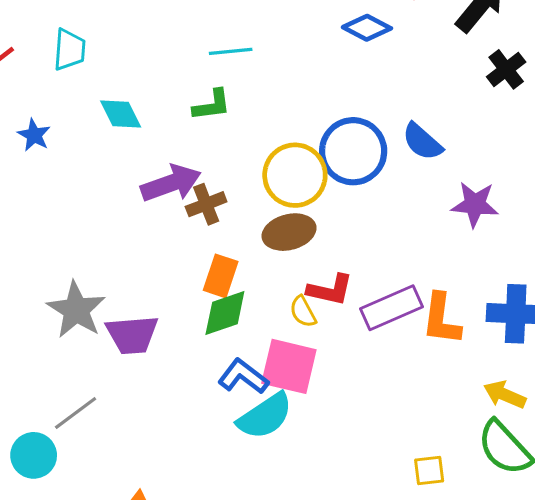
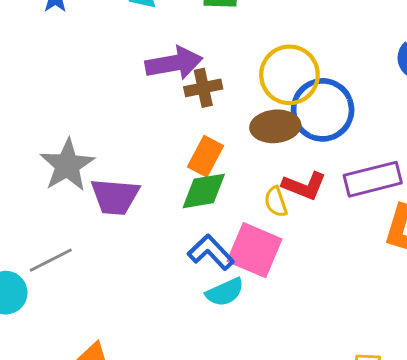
blue circle: (353, 151) -> (323, 110), moved
purple rectangle: (392, 308) -> (373, 179), moved
cyan semicircle: (265, 416) -> (225, 292), size x0.7

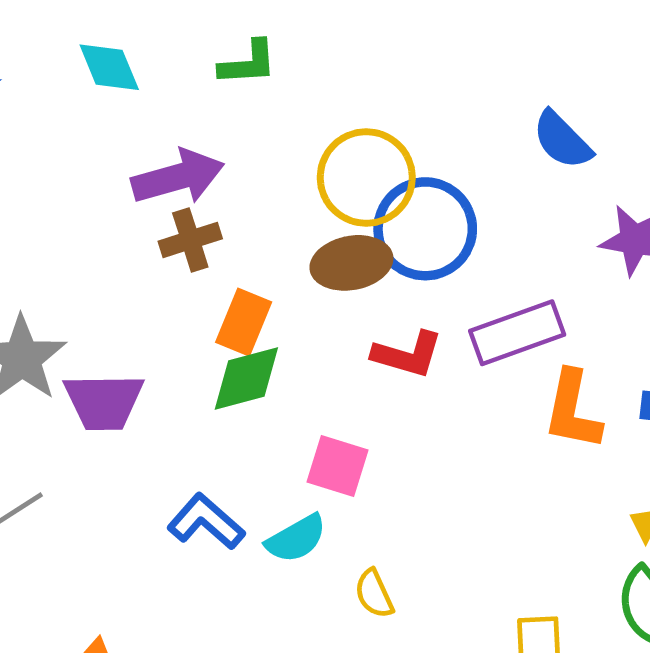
brown cross: (203, 88) -> (190, 240), moved
yellow semicircle: (276, 202) -> (374, 594), moved
pink square: (254, 250) -> (337, 466), size x0.7
blue L-shape: (211, 252) -> (206, 522), moved

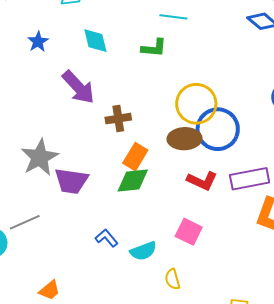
purple arrow: (178, 177) -> (78, 87), moved, turned 54
pink square: (337, 466) -> (189, 232), moved
blue L-shape: (206, 522) -> (107, 238), size x0.7

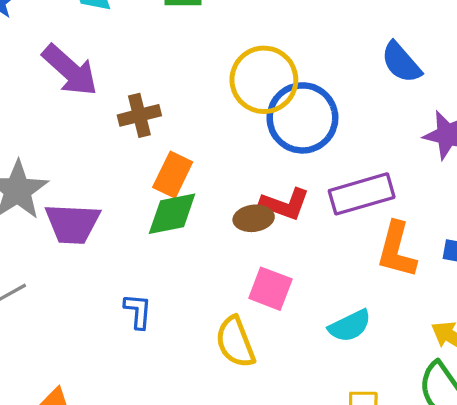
brown ellipse: (185, 139) -> (254, 218), moved, size x0.7
blue L-shape: (107, 238) -> (138, 311), turned 50
cyan semicircle: (143, 251) -> (350, 326), moved
yellow semicircle: (173, 279) -> (235, 342), moved, size x1.5

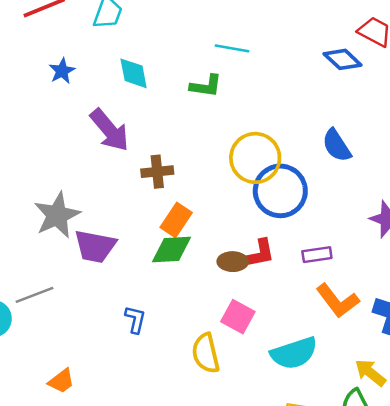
blue semicircle: (401, 62) -> (337, 145), moved
purple rectangle: (362, 194) -> (317, 255), size x0.6
red L-shape: (285, 204) -> (258, 254), turned -39
orange L-shape: (397, 250) -> (338, 301), turned -60
cyan semicircle: (350, 326) -> (294, 353), size x1.4

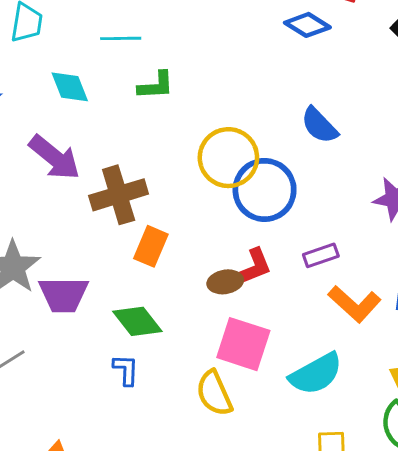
cyan line: (232, 48) -> (121, 38), moved
brown cross: (157, 172) -> (119, 195), size x1.5
green diamond: (172, 250) -> (137, 321), moved, turned 66
pink square: (238, 317) -> (243, 344), size x1.4

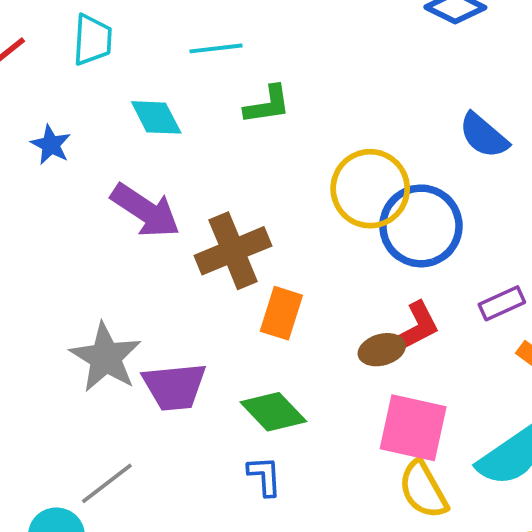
yellow semicircle: (214, 393) -> (423, 490), moved

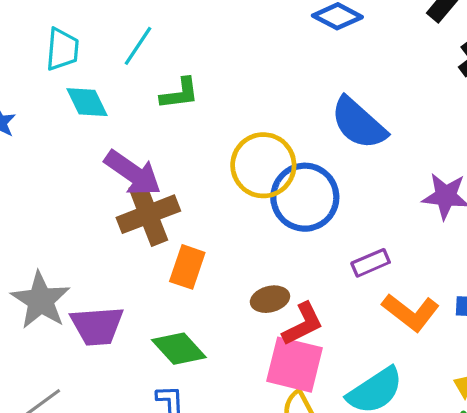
cyan trapezoid: (92, 40) -> (62, 49), moved
cyan line: (216, 48) -> (138, 46), turned -51
blue semicircle: (484, 136) -> (359, 123), size x1.4
purple arrow: (146, 211) -> (133, 173), moved
red L-shape: (415, 328) -> (303, 324), moved

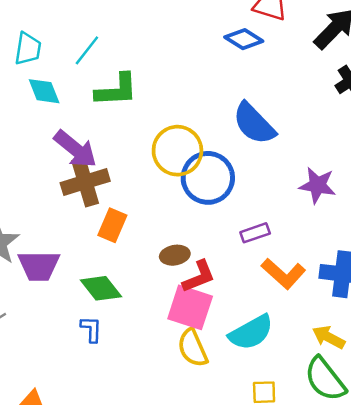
green L-shape: (180, 94) -> (116, 90), size x1.4

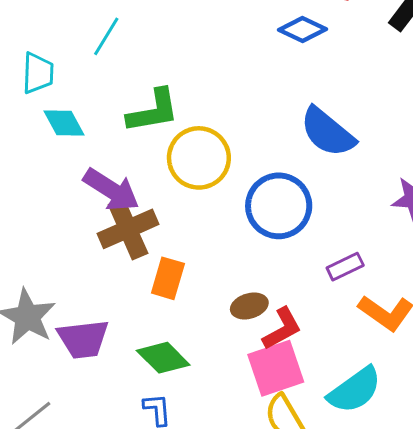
cyan line: (87, 50) -> (106, 36), moved
yellow circle: (177, 151) -> (199, 158), moved
pink square: (190, 307) -> (276, 368), turned -30

